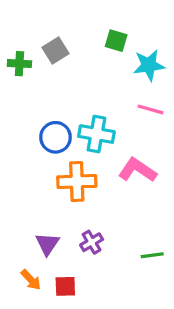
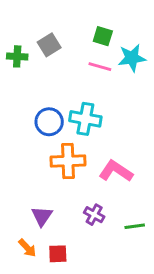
pink line: (151, 109) -> (100, 67), moved
pink L-shape: (137, 170) -> (116, 171), moved
purple cross: (92, 242) -> (94, 215), moved, turned -30

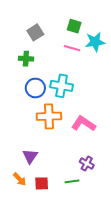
green cross: (17, 56) -> (26, 59), moved
purple cross: (94, 215) -> (87, 163), moved
green line: (135, 226) -> (72, 181), moved

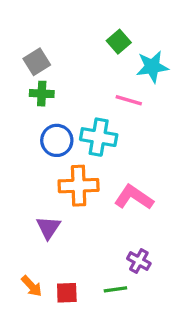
green square: (74, 26) -> (119, 42), turned 32
gray square: (35, 32) -> (37, 62), moved
pink line: (72, 48) -> (129, 100), moved
purple triangle: (30, 156) -> (48, 227), moved

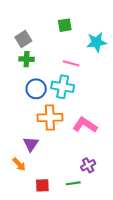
green square: (119, 42) -> (65, 25), moved, turned 32
pink line: (129, 100) -> (71, 63), moved
purple cross: (139, 261) -> (88, 165), turned 32
orange arrow: (32, 286) -> (19, 164), moved

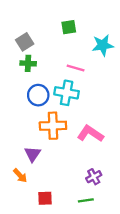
green line: (73, 183) -> (86, 200), moved

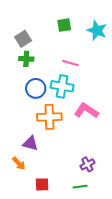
cyan star: (103, 45) -> (97, 30), moved, turned 30
pink L-shape: (90, 134) -> (86, 111), moved
purple triangle: (33, 154) -> (30, 143), turned -49

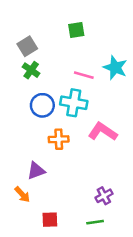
cyan star: (97, 30) -> (115, 68), moved
green cross: (26, 59) -> (31, 70), turned 32
orange cross: (49, 117) -> (59, 139), size x0.7
purple triangle: (30, 143) -> (36, 171), turned -35

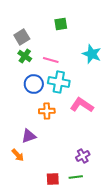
pink line: (84, 75) -> (51, 60), moved
red square: (50, 220) -> (53, 179), moved

